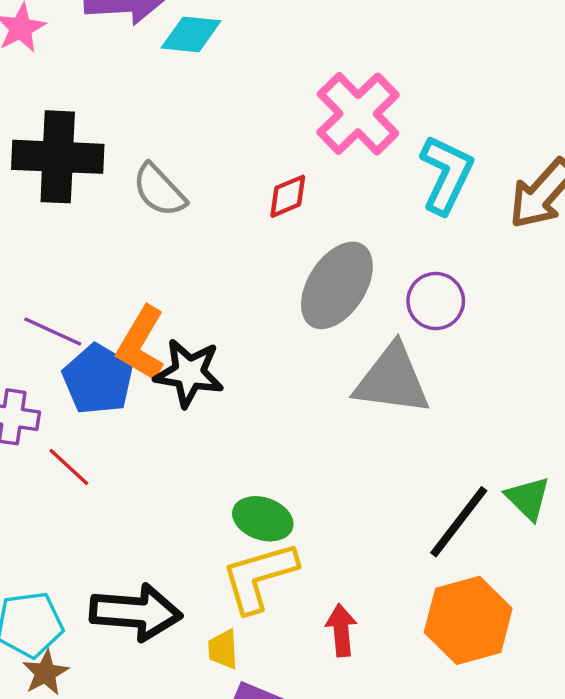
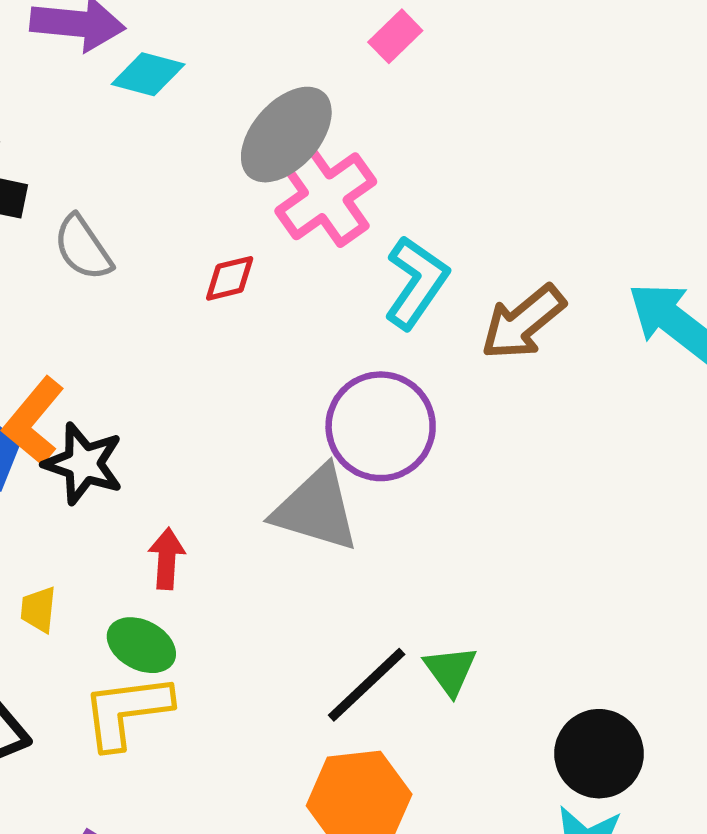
gray ellipse: (337, 285) -> (286, 135), moved
purple circle: (436, 301) -> (381, 426), size x1.6
red arrow: (341, 630) -> (167, 559), moved
yellow trapezoid: (223, 649) -> (38, 609), moved

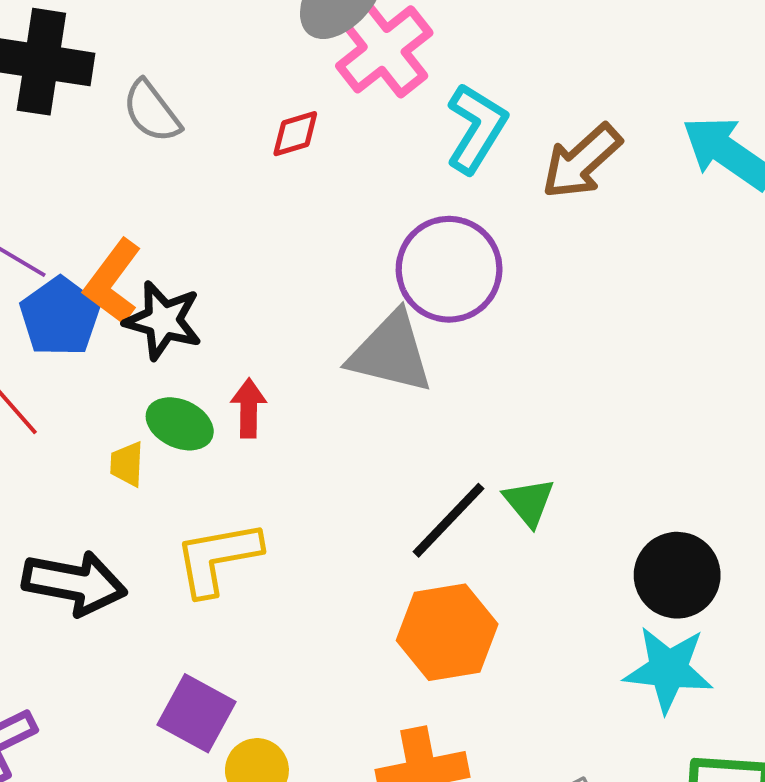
green ellipse: (141, 645) -> (180, 424), moved

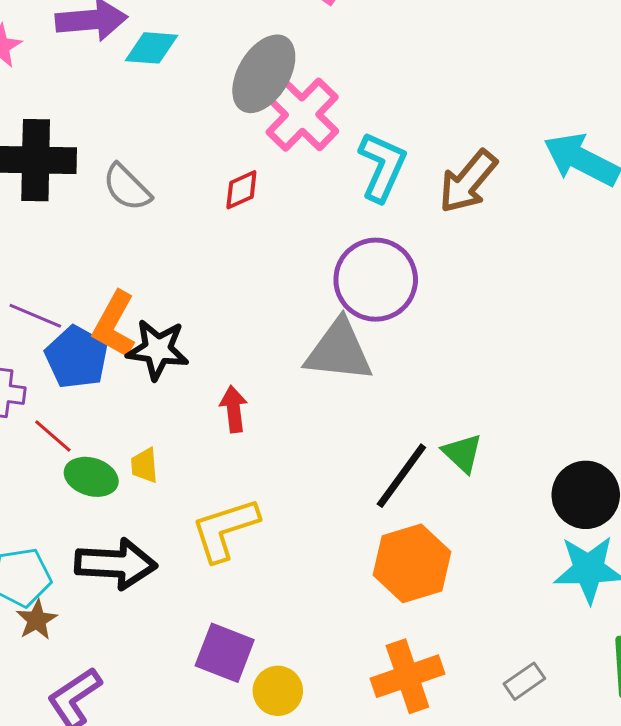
green ellipse: (180, 424) -> (91, 477), moved

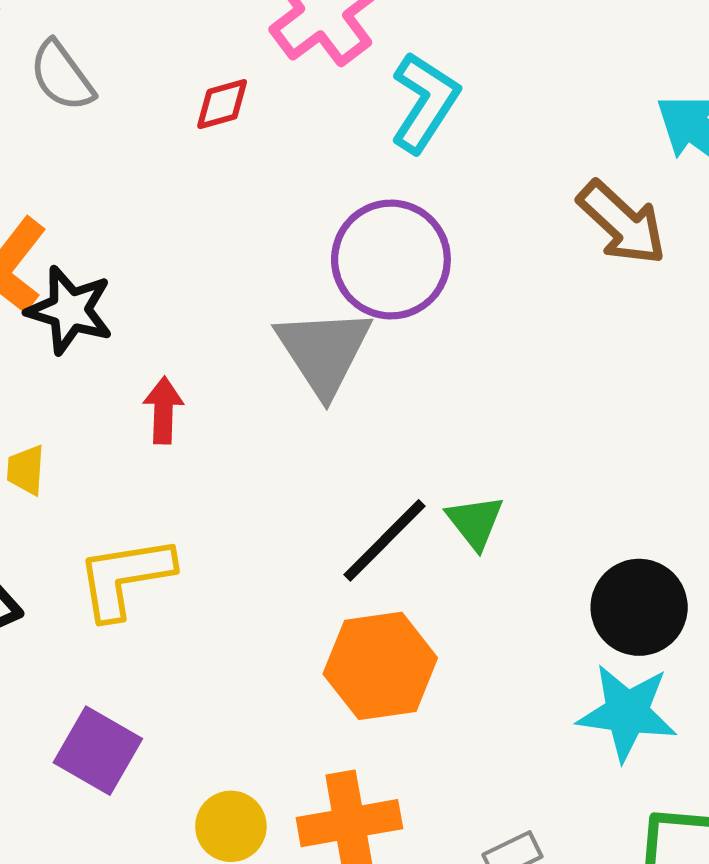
brown arrow: (468, 182) -> (622, 223), moved, turned -96
gray triangle: (339, 351) -> (324, 351), turned 42
yellow circle: (278, 691) -> (231, 826), moved

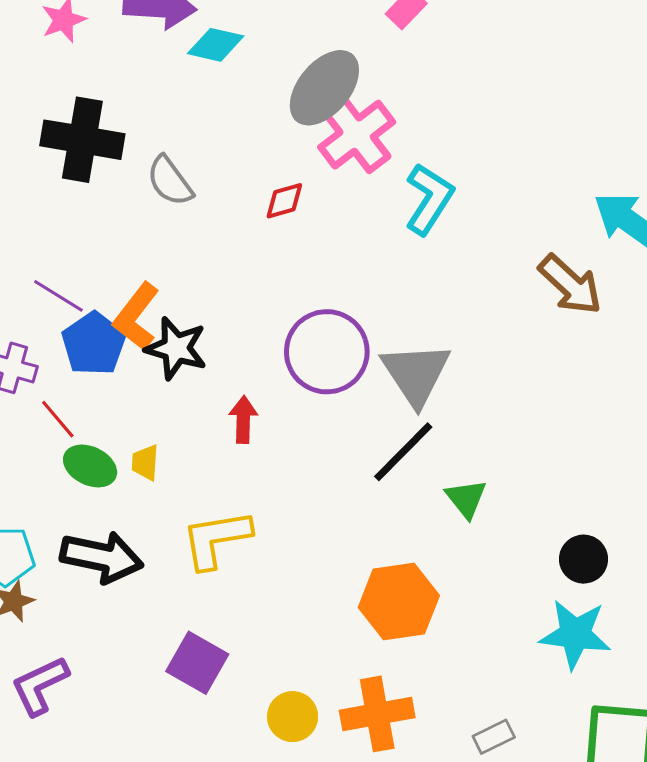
purple circle: (391, 259) -> (327, 352), moved
gray triangle: (324, 351) -> (416, 374), moved
black line: (384, 540) -> (403, 452), moved
black circle: (639, 607) -> (584, 559), size x0.7

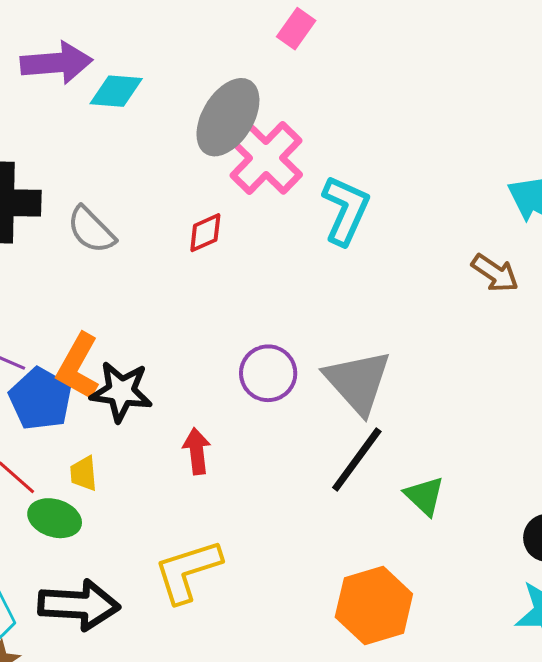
brown arrow: (570, 285) -> (495, 273), size x0.7
purple circle: (327, 352) -> (268, 373), size x0.7
yellow trapezoid: (145, 463) -> (84, 473), moved

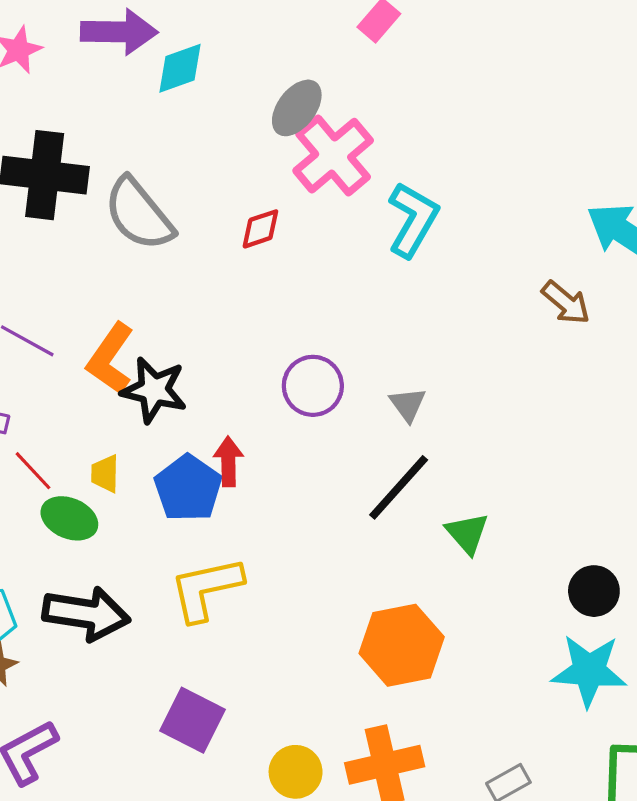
cyan diamond: (116, 91) -> (180, 68), turned -30
gray ellipse: (228, 117) -> (297, 108), size x0.7
gray semicircle: (91, 230) -> (139, 214), size x1.4
gray triangle: (358, 382) -> (408, 404), size x0.5
blue pentagon: (41, 399) -> (188, 488), moved

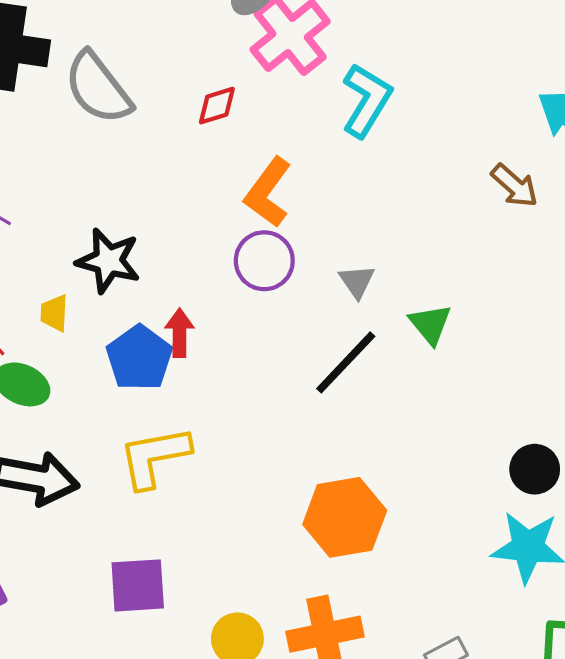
orange L-shape: (110, 359) -> (268, 192), moved
yellow trapezoid: (105, 474) -> (54, 313), moved
green triangle: (467, 533) -> (430, 324), moved
purple square: (193, 720) -> (138, 585), turned -32

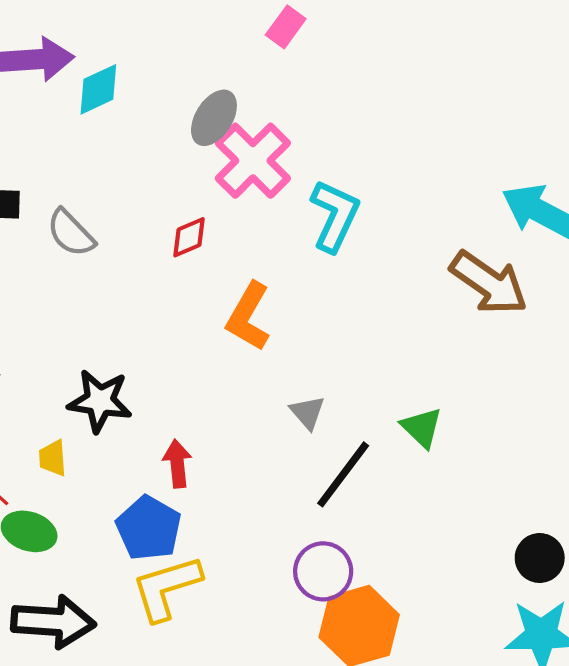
gray semicircle: (98, 88) -> (71, 233), size x0.7
brown arrow: (515, 186) -> (489, 283), size x1.6
purple circle: (264, 261) -> (323, 571), moved
gray triangle: (357, 281) -> (307, 412), moved
blue pentagon: (139, 358) -> (149, 528), moved

